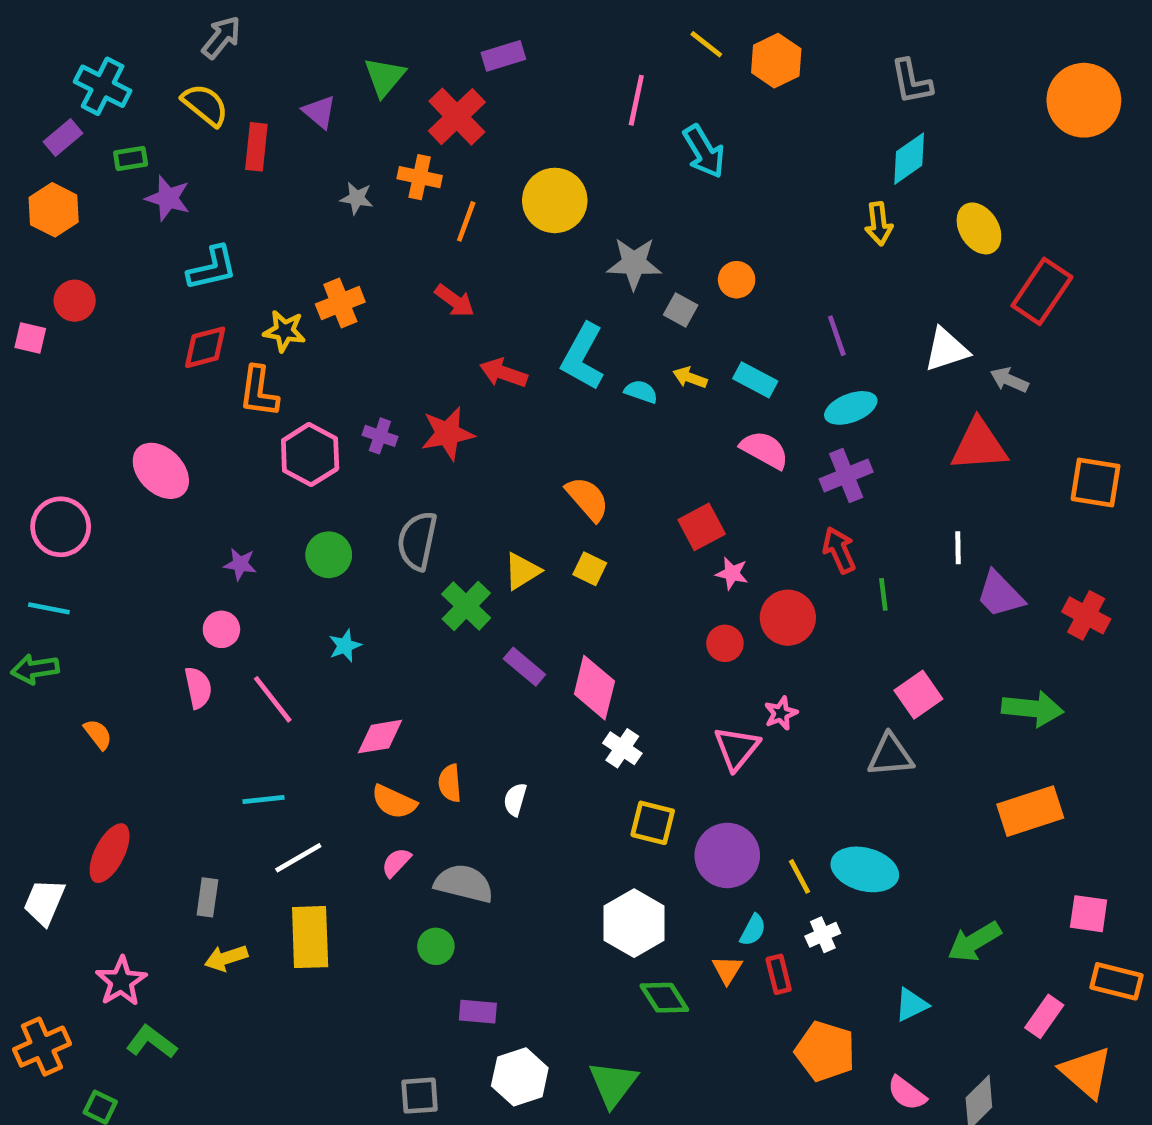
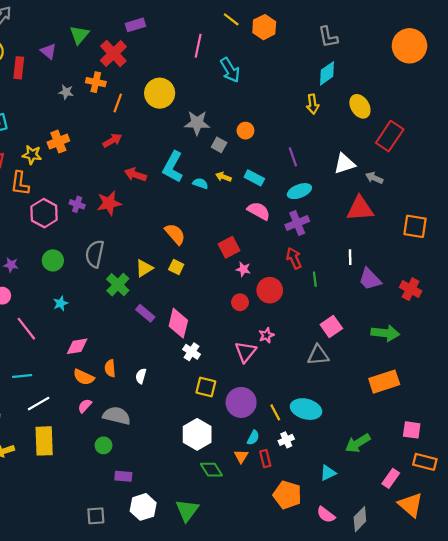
red arrow: (455, 301) -> (112, 140), turned -66

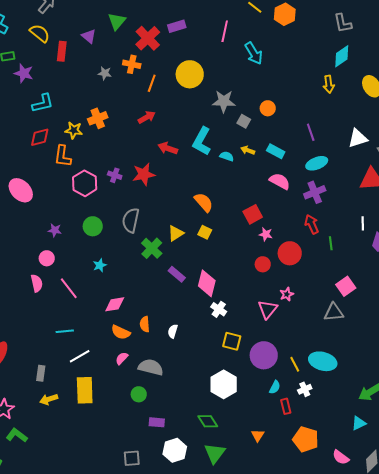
purple rectangle: (135, 25) -> (177, 26), moved
orange triangle: (241, 456) -> (258, 435), moved
green diamond: (211, 470) -> (208, 421), moved
cyan triangle: (328, 473) -> (359, 423), moved

